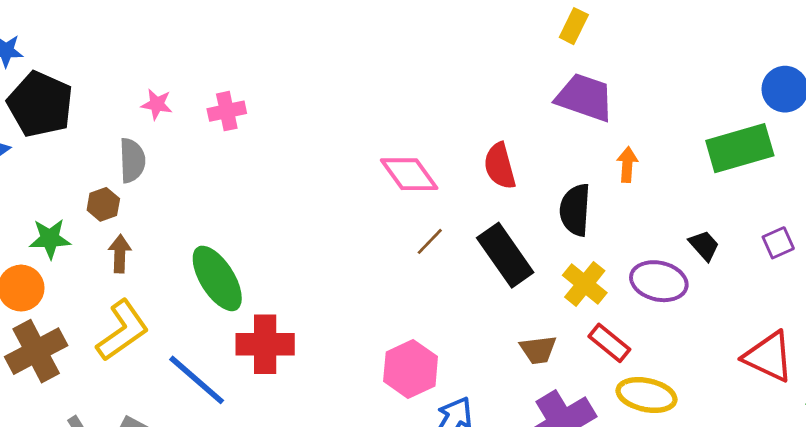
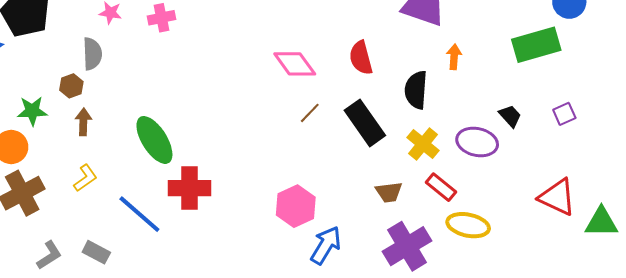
yellow L-shape: (123, 331) -> (85, 178), size x0.6

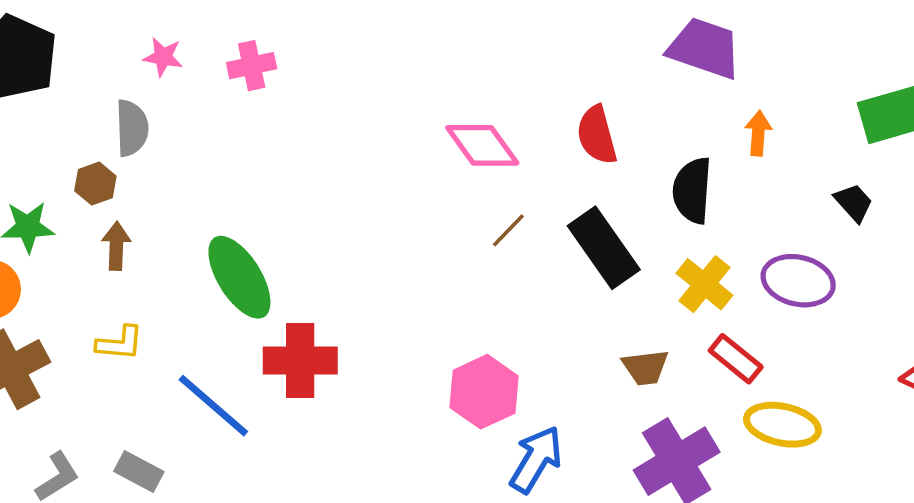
black trapezoid: (510, 116) -> (854, 203), moved
yellow L-shape: (85, 178) -> (120, 343), turned 40

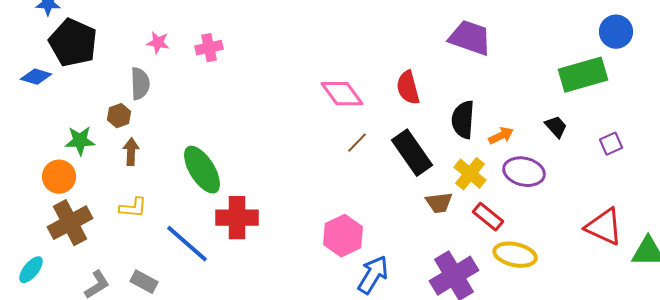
orange arrow: (758, 133) -> (501, 136), moved, turned 60
brown trapezoid: (645, 367) -> (439, 203), moved

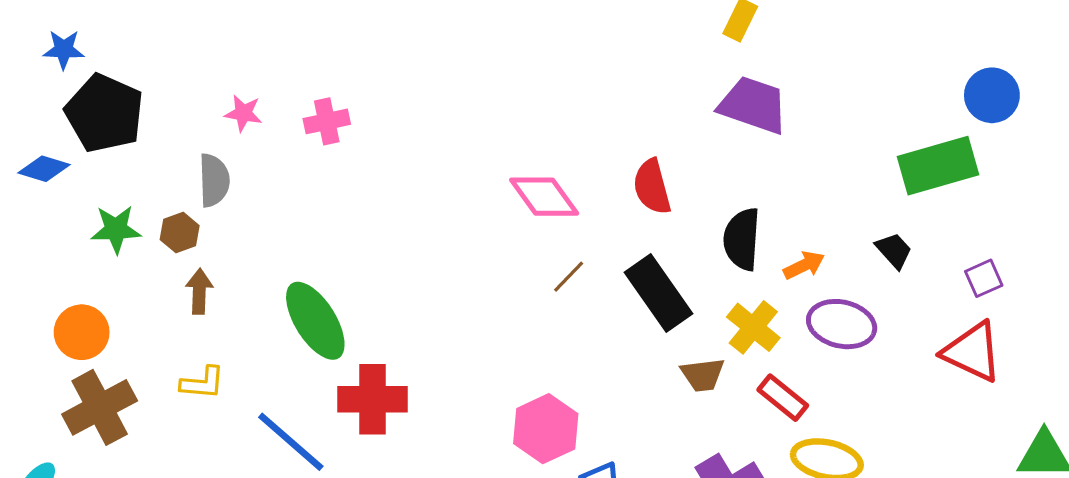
green star: (80, 141) -> (116, 229), moved
red triangle: (604, 227) -> (972, 352), moved

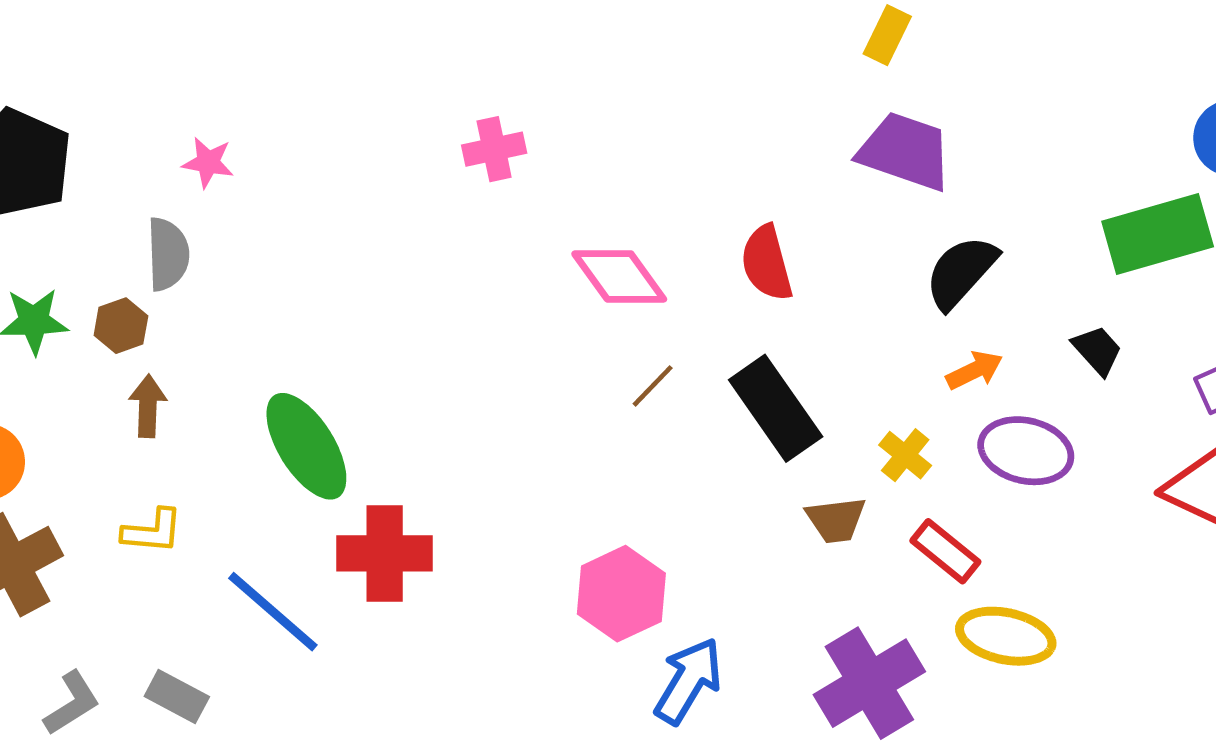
pink cross: (327, 121) -> (494, 149), moved
black semicircle: (742, 239) -> (961, 272), moved, turned 38
yellow cross: (753, 327) -> (905, 455), size x0.7

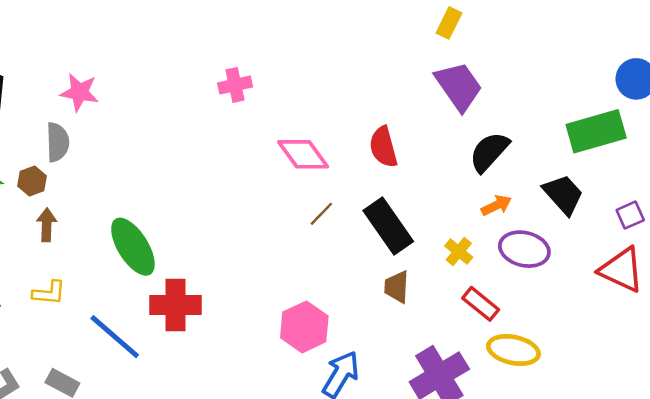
purple trapezoid: (905, 151) -> (459, 86), turned 36
pink star: (208, 163) -> (79, 92), size x1.4
black trapezoid: (1097, 350) -> (563, 194), size x1.5
brown trapezoid: (836, 520) -> (397, 287), moved, turned 100

